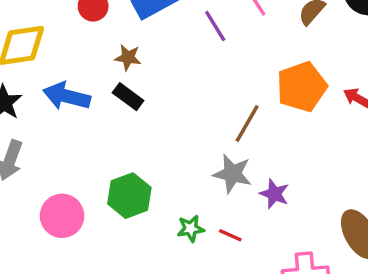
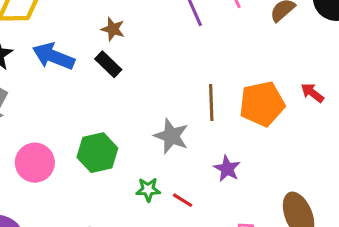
orange pentagon: (302, 87) -> (262, 104), moved
brown line: (247, 123) -> (211, 103), turned -40
gray star: (232, 174) -> (171, 136), moved

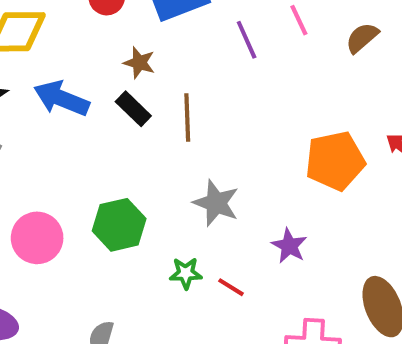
brown line: (211, 103) -> (187, 118), moved

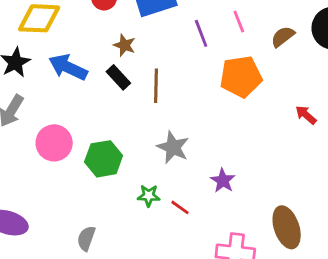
orange pentagon: (335, 161) -> (241, 77), moved
pink circle: (37, 238) -> (54, 143), moved

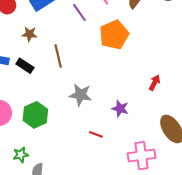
black rectangle: (118, 77) -> (25, 66), moved
red arrow: (306, 115) -> (155, 83), moved, turned 91
green star: (149, 196) -> (21, 155), moved

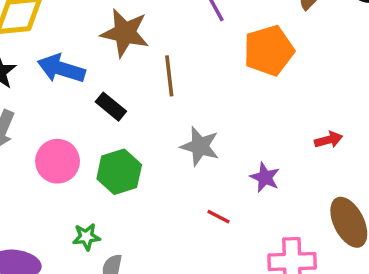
brown star: (29, 34) -> (125, 33), size x1.8
black rectangle: (25, 66) -> (111, 107), moved
red arrow: (155, 83) -> (329, 140), turned 42

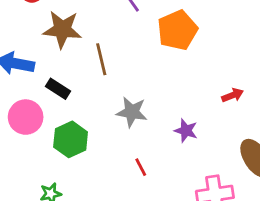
pink circle: (58, 161) -> (26, 117), moved
red line: (218, 217) -> (141, 167), moved, turned 42

